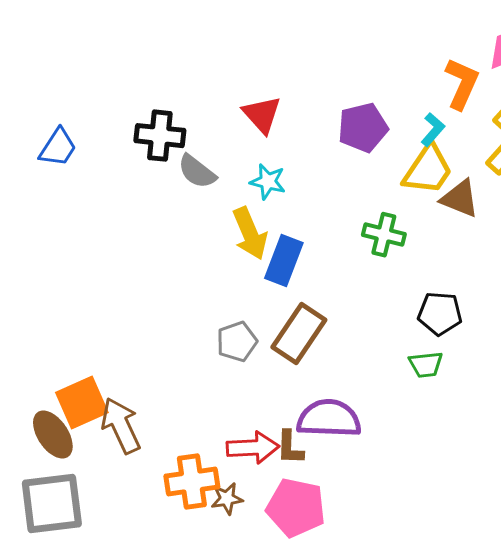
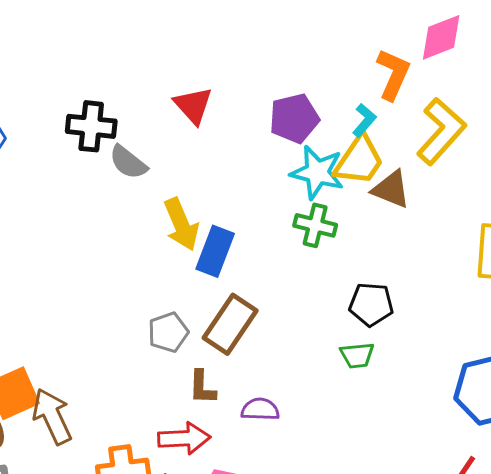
cyan star: (268, 182) -> (317, 172), moved, size x1.5
purple semicircle: (329, 419) -> (260, 409), size x0.6
brown L-shape: (290, 448) -> (202, 387), moved

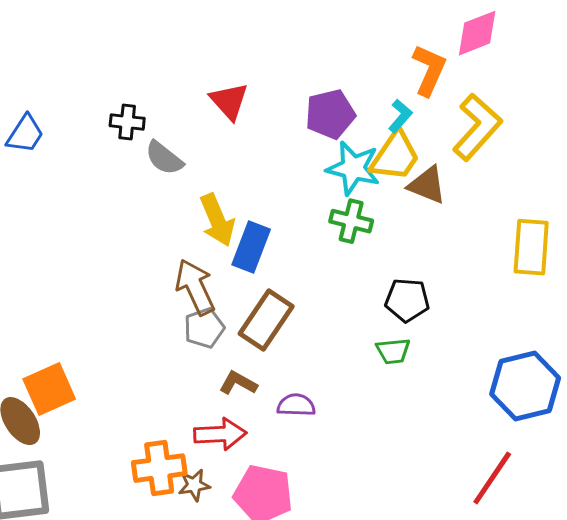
black cross: (91, 126) -> (127, 122), size x0.7
brown L-shape: (202, 387) -> (238, 383), turned 117
brown arrow: (52, 416) -> (195, 287), moved

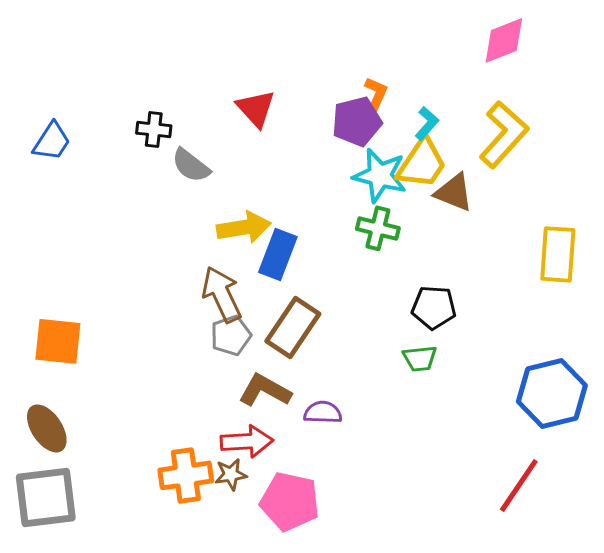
orange L-shape: (429, 70) -> (376, 94), moved, size x0.7
yellow arrow: (217, 220) -> (244, 227), turned -76
brown L-shape: (238, 383) -> (265, 390), size x1.4
orange square: (49, 389) -> (58, 341), moved, turned 30
brown star: (194, 485) -> (231, 474), moved

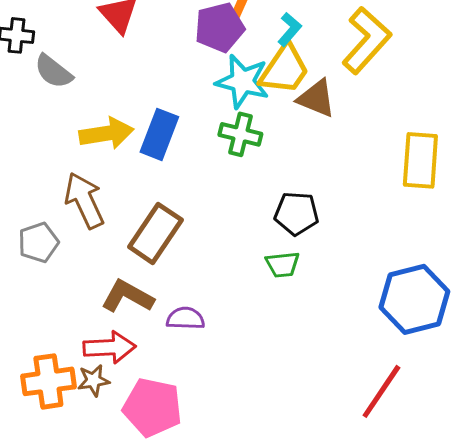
blue rectangle: (278, 254) -> (159, 134), moved
gray pentagon: (231, 335) -> (38, 242), moved

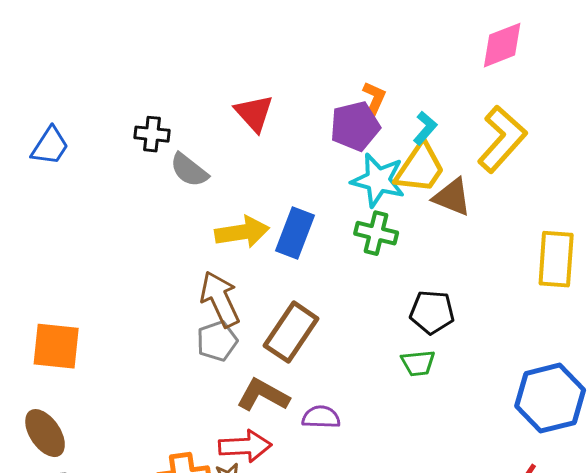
gray pentagon: (38, 242) -> (217, 341), moved

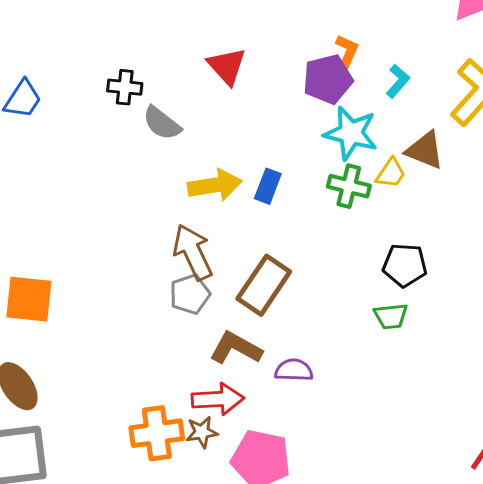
yellow trapezoid: (420, 168) -> (391, 173), moved, size x0.6
blue rectangle: (295, 233) -> (268, 186), size x0.7

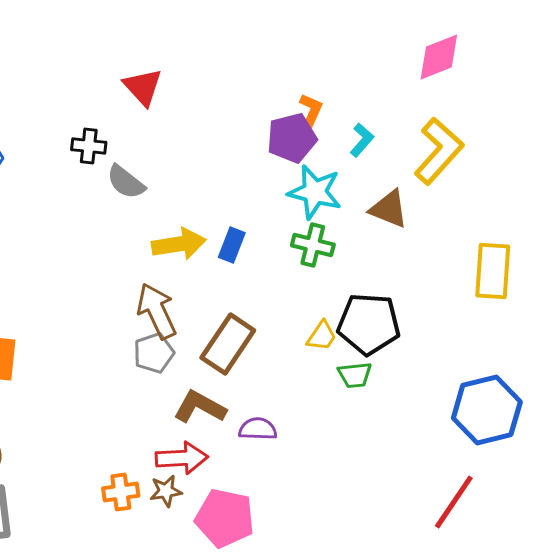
red triangle: (227, 66) -> (143, 87), moved
yellow trapezoid: (391, 173) -> (322, 336), moved
black pentagon: (405, 265) -> (369, 324), size x1.4
orange cross: (157, 433) -> (121, 492), size x0.7

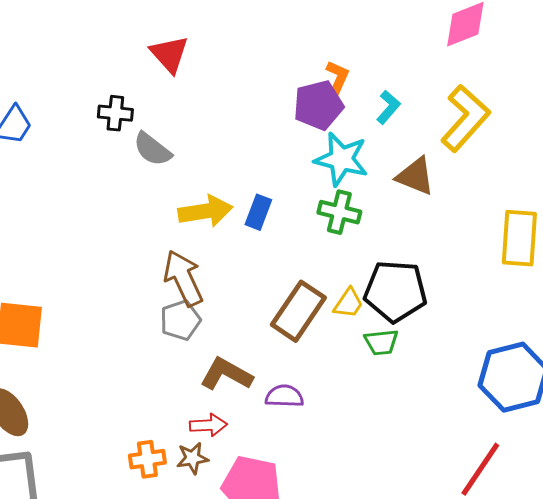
brown rectangle: (228, 344) -> (298, 311), moved
red arrow: (182, 458) -> (208, 425), size x0.7

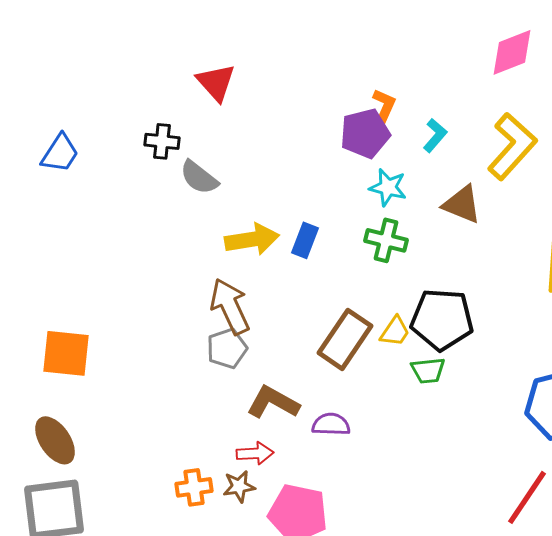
cyan star: (341, 159) -> (388, 187), size x0.7

